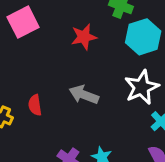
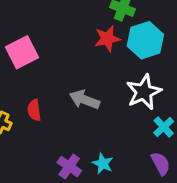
pink square: (23, 22) -> (22, 52), moved
red star: (84, 37) -> (107, 39), moved

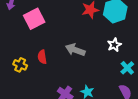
white star: (144, 92) -> (114, 45), size x0.6

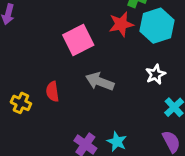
pink square: (34, 19) -> (78, 40), moved

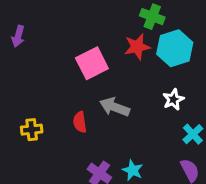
red semicircle: (52, 92) -> (80, 122), moved
yellow cross: (21, 103) -> (32, 130), turned -30

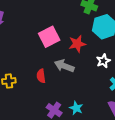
red star: (137, 47) -> (77, 44), moved

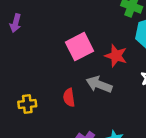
red star: (77, 44) -> (116, 56), turned 30

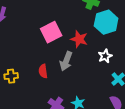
gray arrow: (99, 84) -> (66, 61), turned -90

